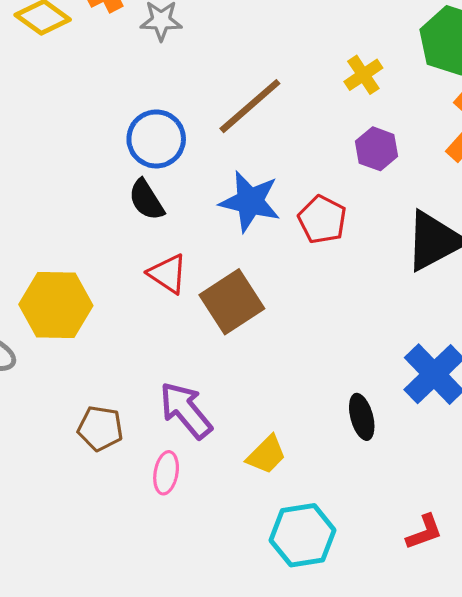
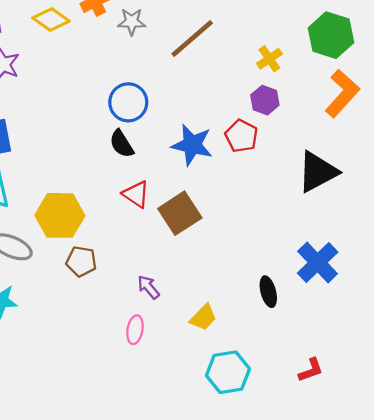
brown line: (250, 106) -> (192, 39), moved
purple hexagon: (377, 149) -> (265, 100), moved
red pentagon: (322, 220) -> (241, 136), moved
purple arrow: (186, 410) -> (148, 287), size x0.6
brown pentagon: (100, 428) -> (81, 261), moved

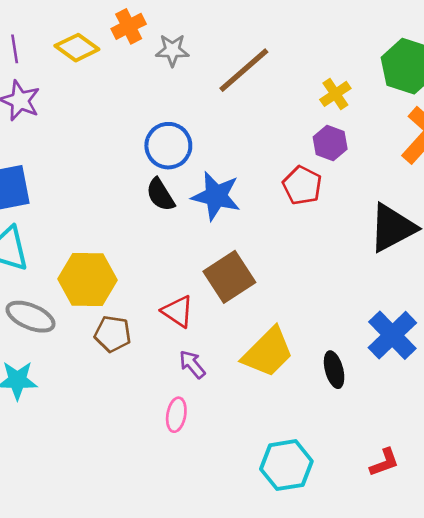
blue star: (192, 145) -> (216, 196), moved
red triangle: (136, 194) -> (178, 311), moved
yellow trapezoid: (203, 317) -> (268, 352), moved, size x1.6

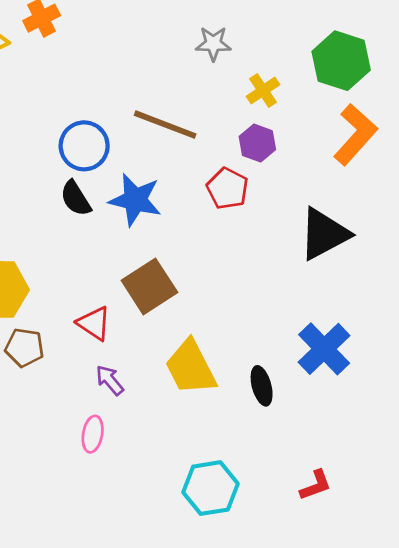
gray star: (172, 50) -> (213, 44), moved
brown line: (244, 70) -> (165, 125), moved, turned 62
yellow trapezoid: (268, 352) -> (191, 367), turned 108

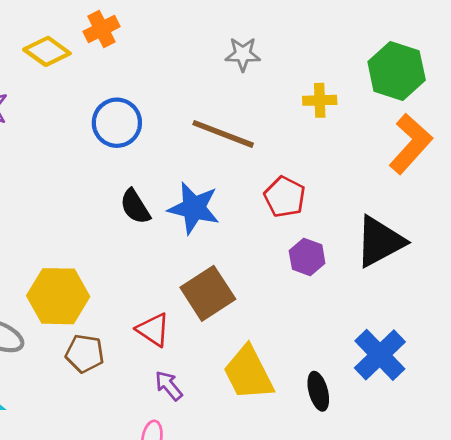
gray star: (213, 44) -> (243, 54), moved
yellow cross: (263, 90) -> (320, 100), turned 32
purple hexagon: (257, 143) -> (307, 257), moved
blue circle: (84, 146) -> (117, 123), moved

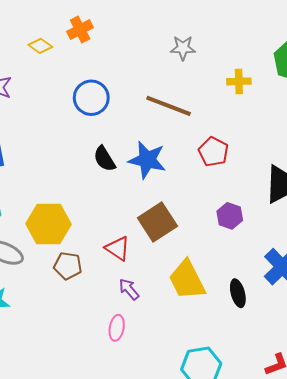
yellow diamond: (47, 51) -> (40, 46), size x0.7
purple hexagon: (307, 257) -> (230, 216), moved

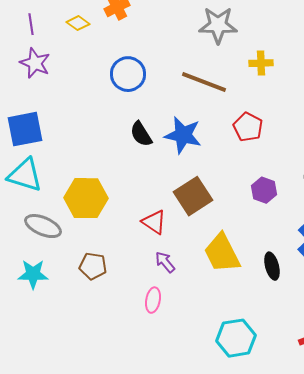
gray star: (183, 48) -> (218, 25), size x1.5
yellow cross: (239, 81) -> (261, 63), moved
brown pentagon: (68, 266) -> (93, 266), moved

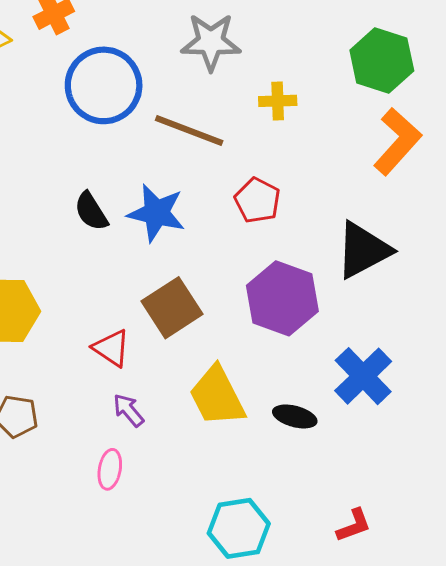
blue circle: (128, 74) -> (104, 85), moved, size x1.4
purple hexagon: (264, 190) -> (282, 298), size x1.8
black ellipse: (272, 266) -> (295, 416), turned -60

